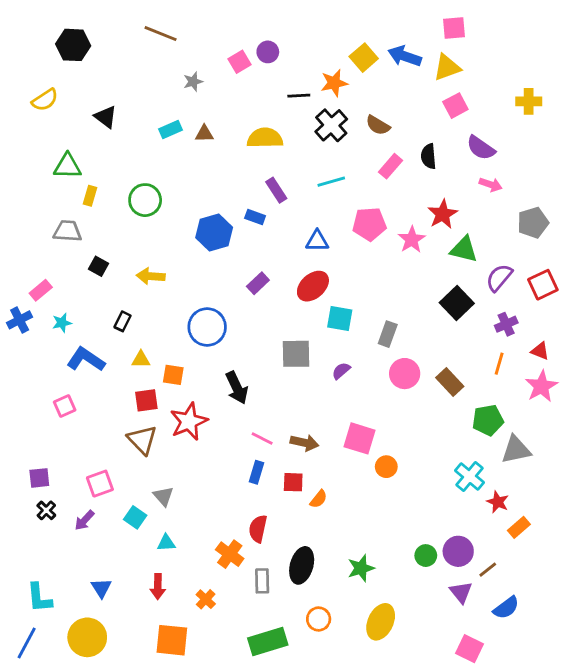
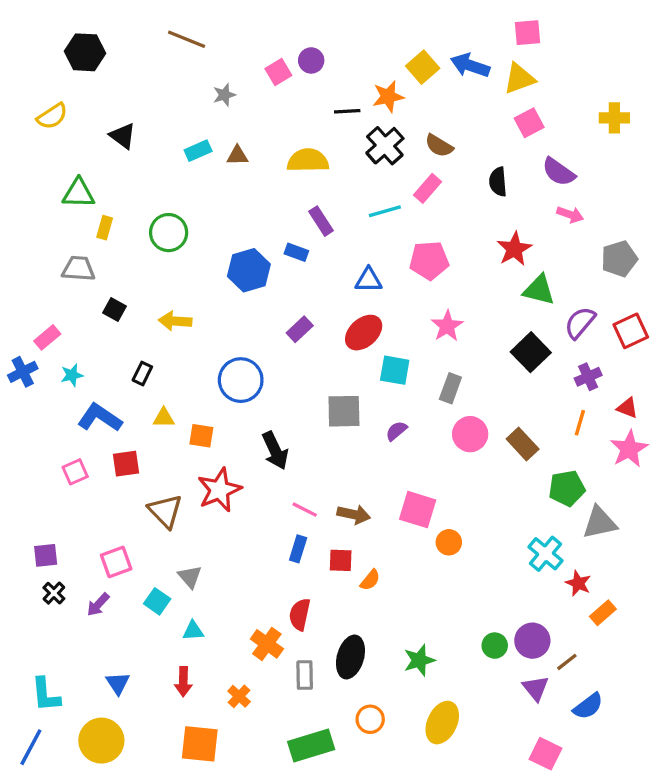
pink rectangle: (391, 166) -> (428, 188), moved
pink star: (412, 240) -> (447, 326), moved
red square: (146, 400) -> (126, 464), moved

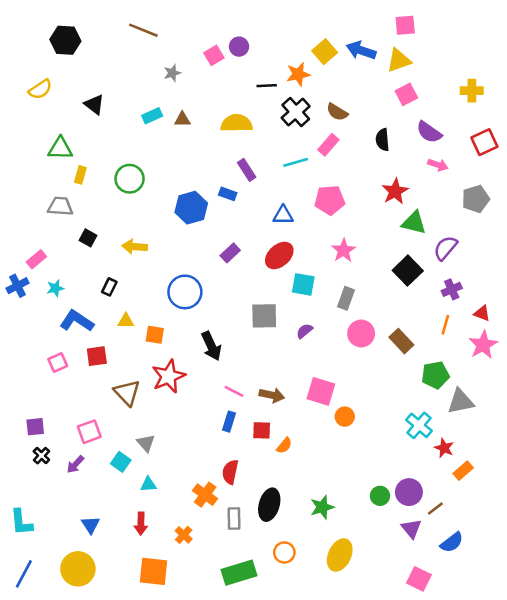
red square: (631, 331) -> (484, 142), moved
cyan L-shape: (46, 695) -> (21, 522), moved

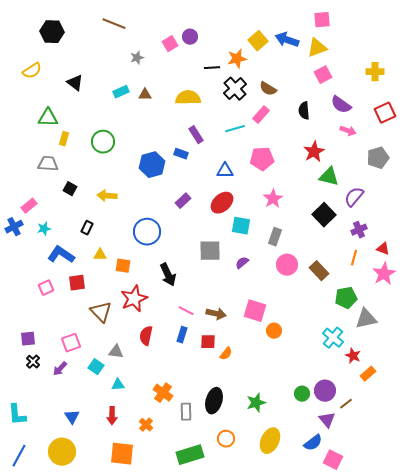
gray triangle: (146, 443) -> (116, 352), turned -42
red semicircle: (230, 472) -> (146, 336), moved
blue semicircle: (452, 542) -> (313, 443), moved

